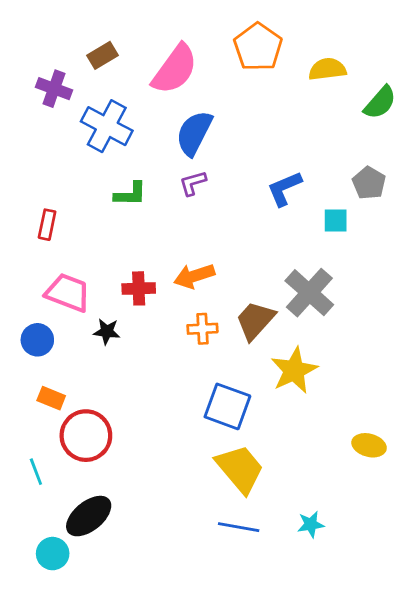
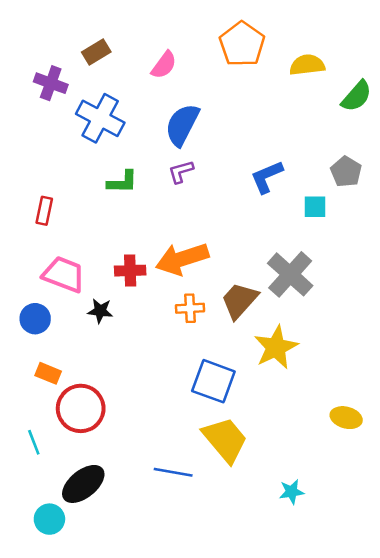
pink semicircle: (175, 69) -> (164, 65), size x0.6
orange arrow: (194, 276) -> (182, 259), size x1.4
blue line: (239, 527) -> (173, 472), moved

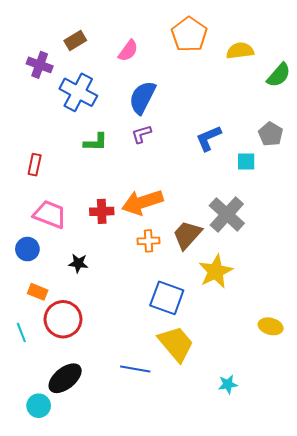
black star: (100, 311) -> (78, 263), moved
cyan line: (34, 442) -> (21, 332), moved

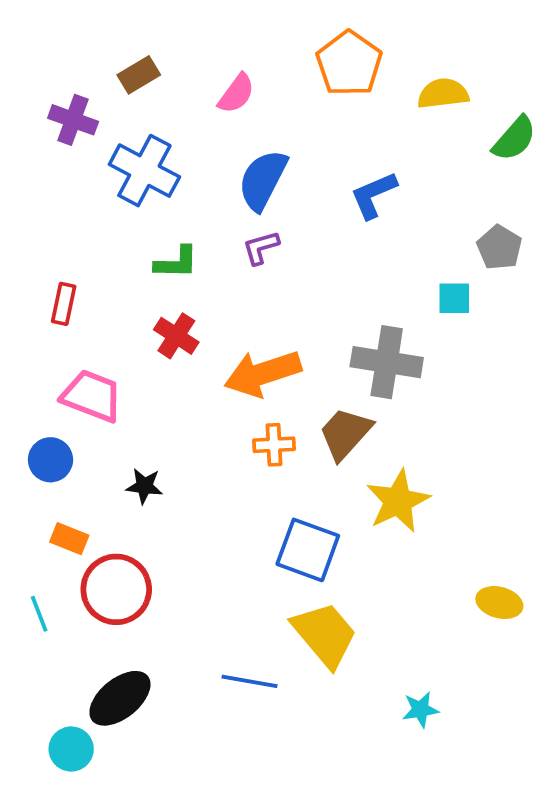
blue L-shape: (209, 138) -> (374, 195), moved
red cross: (102, 211) -> (176, 336), moved, turned 35
gray cross: (227, 214) -> (387, 362), moved, turned -33

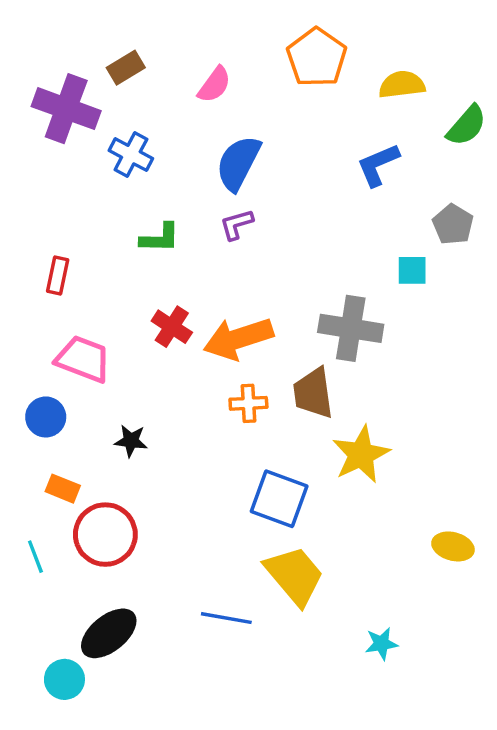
purple cross: (73, 120) -> (66, 109), size x1.5
blue cross: (144, 171) -> (131, 155), size x0.7
blue L-shape: (374, 195) -> (378, 165), moved
red cross: (176, 336) -> (172, 327), moved
brown trapezoid: (345, 433) -> (313, 393), turned -50

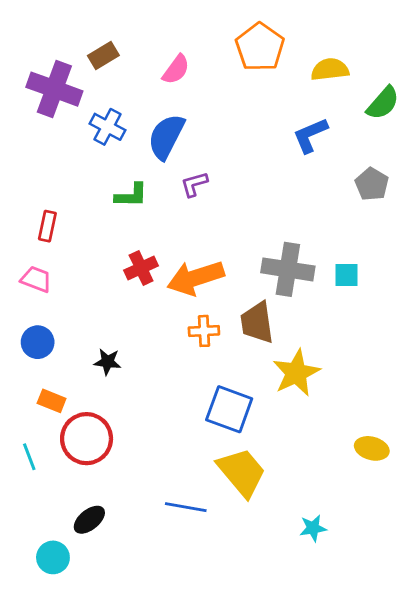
blue semicircle: (238, 163) -> (166, 137), moved
cyan square: (412, 270) -> (347, 275), moved
red cross: (172, 327) -> (141, 268), turned 32
pink trapezoid: (83, 359) -> (36, 279), moved, size x0.7
black ellipse: (109, 633) -> (89, 520), size x0.7

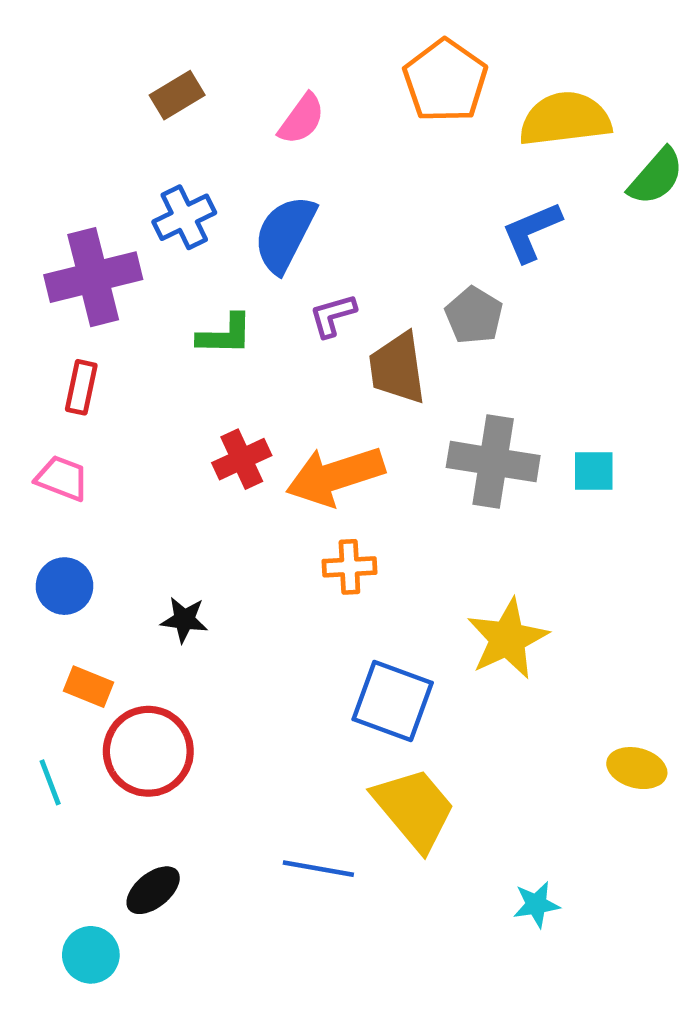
yellow semicircle: (330, 69) -> (565, 119), size x1.4
purple cross: (54, 89) -> (93, 277), moved, turned -34
blue cross: (108, 127) -> (184, 217), turned 36
gray pentagon: (372, 184) -> (474, 315), moved
brown trapezoid: (257, 323) -> (397, 368), moved

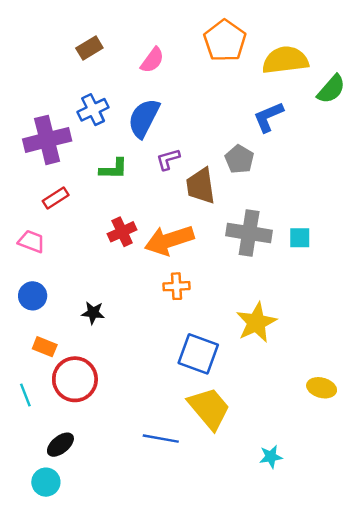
red rectangle: (81, 387) -> (56, 198), moved, turned 45
black ellipse: (153, 890) -> (60, 445), moved

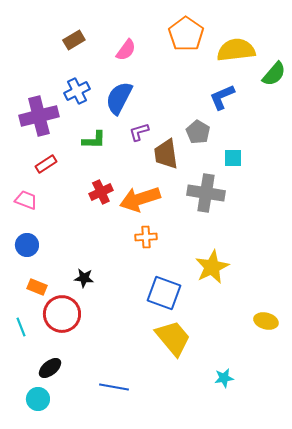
cyan square: (300, 238) -> (233, 158), moved
black star: (93, 313) -> (84, 278), moved
blue line: (161, 439) -> (114, 387), moved

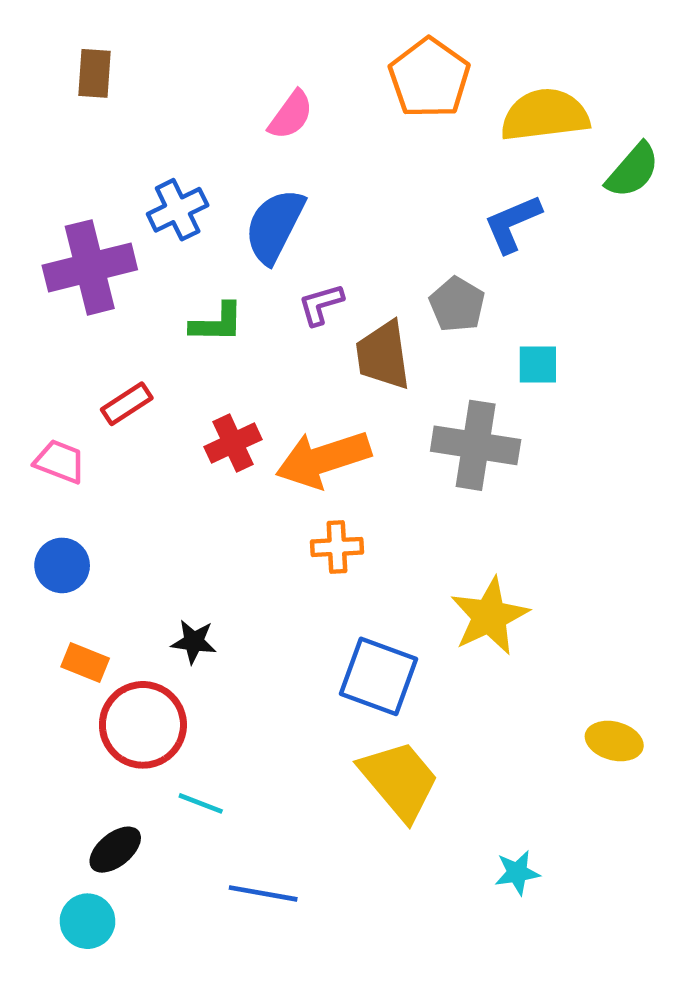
brown rectangle: (74, 40) -> (94, 73), moved, turned -55
red rectangle: (46, 164) -> (127, 404), moved
cyan line: (21, 327) -> (201, 803), moved, turned -48

